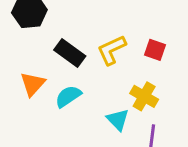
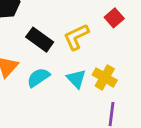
red square: (155, 50) -> (114, 18), moved, turned 30
cyan triangle: (118, 120) -> (76, 79), moved

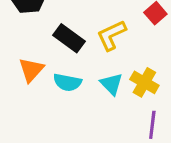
cyan semicircle: (38, 77) -> (67, 82), turned -135

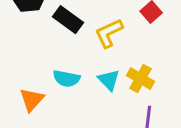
black rectangle: (69, 38) -> (68, 20), moved
orange triangle: (31, 70) -> (32, 100), moved

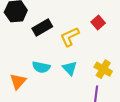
black rectangle: (68, 20) -> (42, 28), turned -66
yellow cross: (141, 78) -> (103, 69), moved

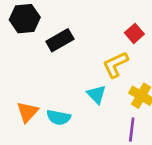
yellow L-shape: (70, 37) -> (115, 65), moved
cyan semicircle: (41, 67) -> (59, 117), moved

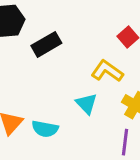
yellow L-shape: (115, 65) -> (107, 71), turned 60

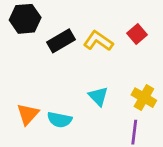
yellow L-shape: (107, 71) -> (98, 41), moved

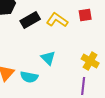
red square: (137, 34) -> (85, 15), turned 32
cyan triangle: (98, 96) -> (48, 58), moved

